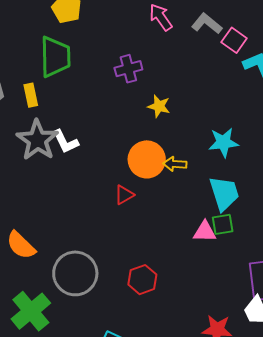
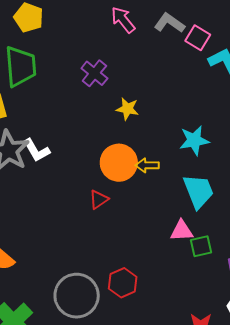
purple cross: (128, 69) -> (94, 73), turned -32
green square: (223, 224) -> (201, 246), moved
gray circle: (75, 273) -> (77, 296), moved

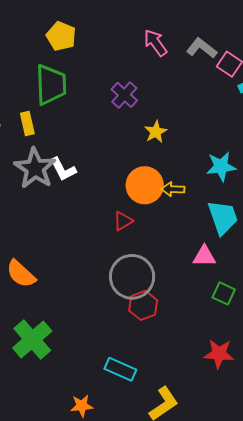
yellow star: (127, 109) -> (156, 132), turned 30
green square: (201, 246) -> (224, 293), moved, turned 35
gray circle: (77, 296) -> (132, 277), moved

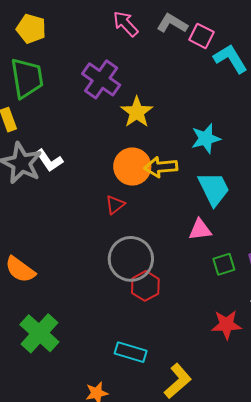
purple cross: (124, 95) -> (101, 79), size x1.4
yellow star: (156, 132) -> (137, 112), size x1.4
yellow arrow: (173, 189) -> (161, 167), size x1.4
green square: (224, 293) -> (224, 264), turned -35

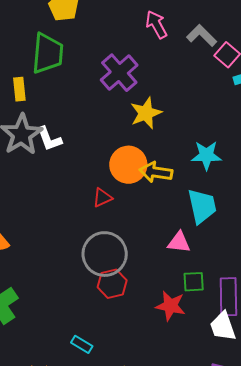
red star: (226, 325) -> (170, 306), moved
cyan rectangle: (131, 352) -> (82, 344), size x0.7

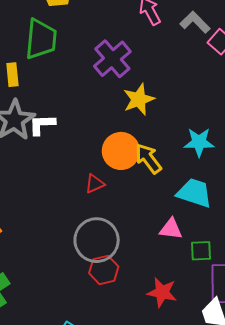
white L-shape: (49, 139) -> (42, 125), turned 108
yellow arrow: (156, 172) -> (148, 159), turned 44
cyan trapezoid: (202, 206) -> (194, 193), turned -60
green square: (194, 282) -> (201, 251), moved

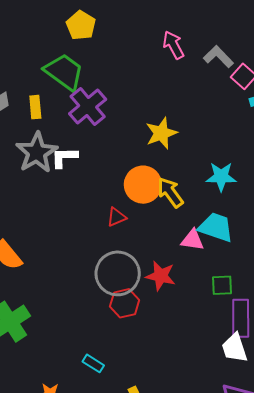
green trapezoid: (41, 39) -> (64, 72), turned -60
purple cross: (112, 59) -> (88, 106), moved
pink triangle: (171, 229) -> (192, 240), moved
red star: (162, 292) -> (161, 276), moved

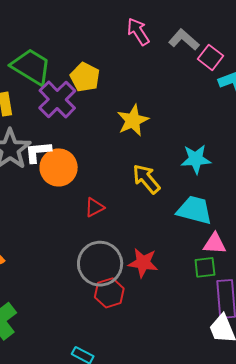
yellow pentagon: (81, 25) -> (85, 77), moved
orange circle: (143, 185) -> (59, 167), moved
pink triangle: (192, 240) -> (215, 244), moved

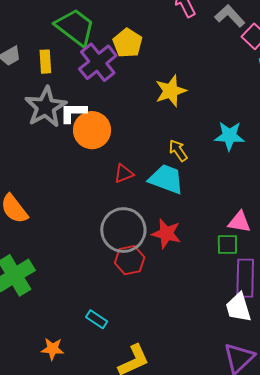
yellow arrow: (146, 179) -> (178, 150), size x0.7
cyan trapezoid: (194, 210) -> (166, 179), moved

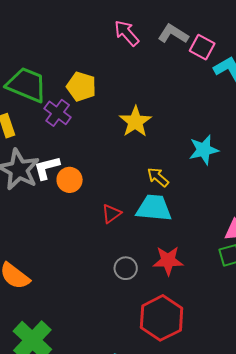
purple cross: (98, 62) -> (58, 113), size x0.7
orange circle: (92, 130) -> (70, 180), size x0.7
gray circle: (123, 230) -> (126, 268), size x0.5
red hexagon: (130, 260) -> (162, 318), moved, size x1.5

